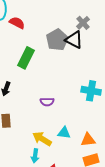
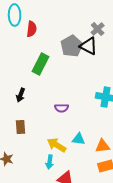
red semicircle: (17, 23) -> (32, 29), turned 70

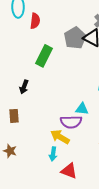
purple semicircle: (62, 108) -> (71, 122), moved, size x1.5
brown rectangle: (21, 127) -> (14, 116), moved
cyan triangle: (79, 139) -> (82, 109), moved

